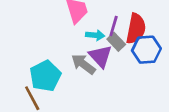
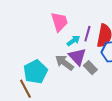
cyan arrow: (95, 35) -> (73, 41), turned -40
gray rectangle: (116, 42) -> (90, 68), moved

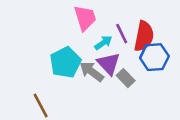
purple line: (87, 34) -> (122, 34), turned -42
cyan pentagon: (35, 72) -> (65, 62), moved

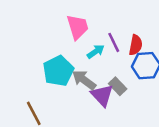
red semicircle: (144, 36) -> (136, 45), size x0.7
purple triangle: (109, 64) -> (102, 95), moved

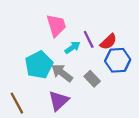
red semicircle: (136, 45) -> (108, 42), turned 36
purple triangle: (102, 95) -> (59, 101), moved, turned 30

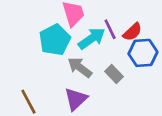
cyan arrow: (72, 47) -> (92, 38), size x1.5
cyan pentagon: (39, 65) -> (55, 40), moved

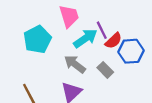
red semicircle: (132, 32) -> (113, 41), moved
cyan pentagon: (55, 40) -> (37, 39), moved

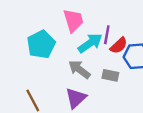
purple line: (102, 30) -> (107, 35), turned 36
gray rectangle: (105, 70) -> (110, 75), turned -35

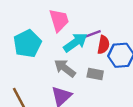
purple line: (107, 35) -> (92, 34), turned 60
red semicircle: (119, 46) -> (103, 45), turned -36

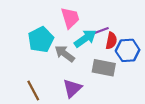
gray arrow: (65, 68) -> (65, 54), moved
gray rectangle: (95, 74) -> (104, 68), size x1.5

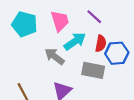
purple line: (100, 31) -> (94, 17), moved, turned 63
cyan pentagon: (41, 40) -> (24, 24), moved, turned -30

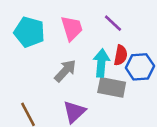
cyan arrow: (75, 41) -> (101, 63), moved, turned -50
gray arrow: (55, 56) -> (65, 71), turned 96

